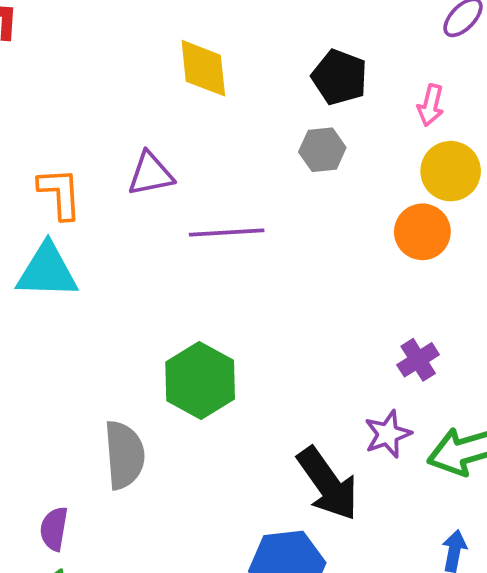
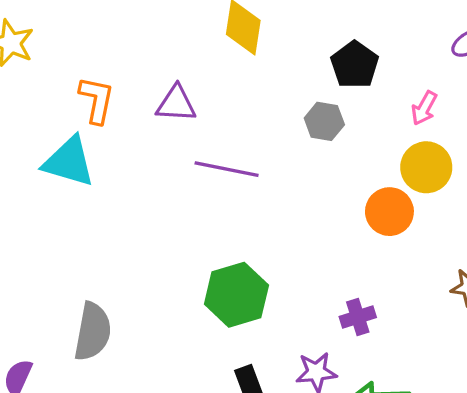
green hexagon: (200, 380) -> (236, 295), moved

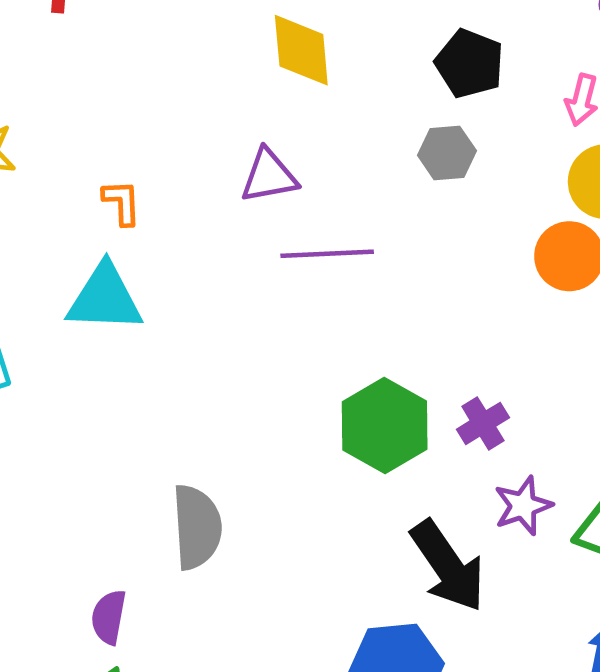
orange L-shape: (97, 100) -> (122, 202), size x0.7
purple triangle: (176, 104) -> (269, 176), moved
purple cross: (358, 317) -> (483, 423), moved

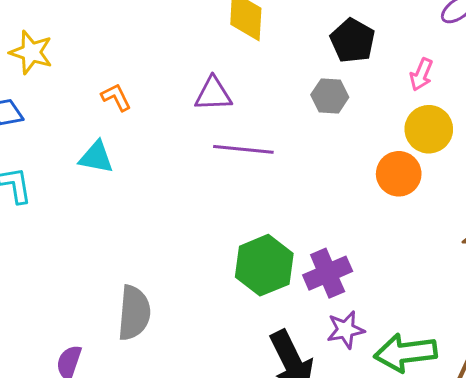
orange L-shape: (122, 202) -> (116, 97), turned -32
cyan triangle: (105, 298) -> (96, 157), size x0.7
purple cross: (483, 423) -> (328, 273), size x1.4

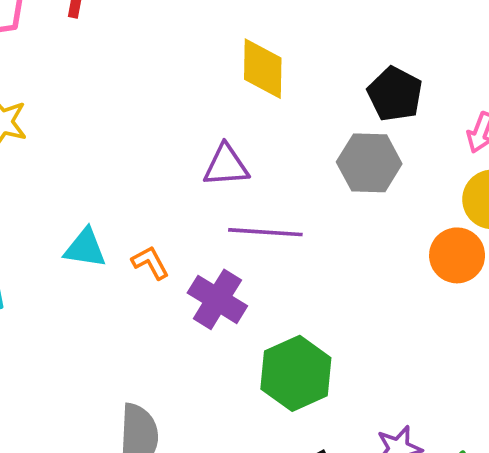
gray hexagon: (330, 96) -> (369, 163), size x1.4
orange L-shape: (116, 97) -> (150, 263), moved
purple cross: (328, 273) -> (217, 299), moved, turned -33

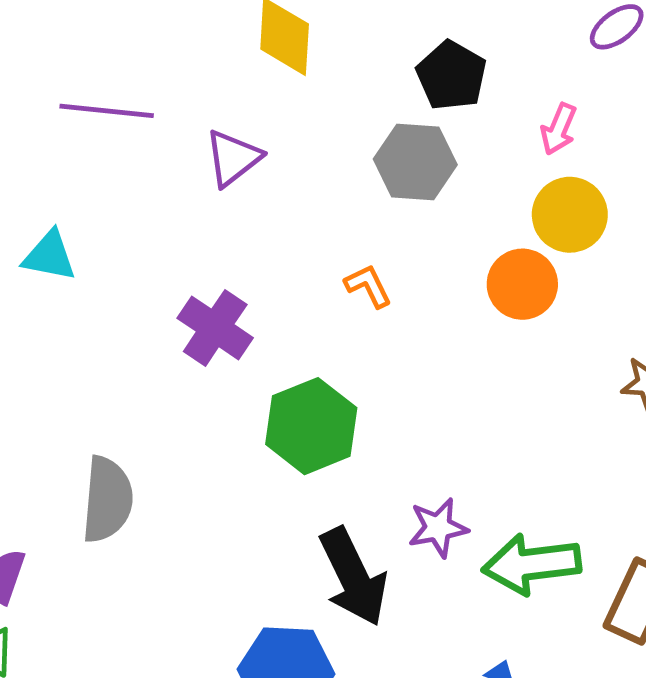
purple triangle: (226, 166) -> (233, 158), turned -36
purple line: (265, 232) -> (107, 111), moved
orange L-shape: (150, 263) -> (368, 286), moved

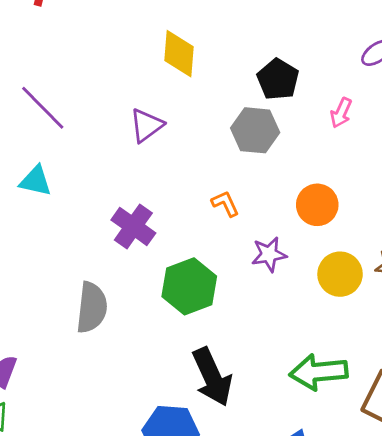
purple line: (107, 111) -> (43, 108), moved, turned 38
yellow circle: (570, 215) -> (340, 274), moved
gray semicircle: (107, 500) -> (92, 307), moved
purple star: (438, 528) -> (269, 254), moved

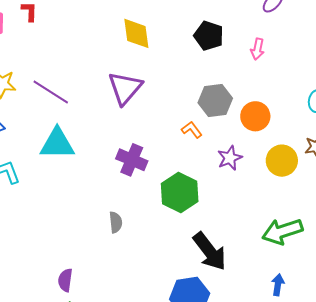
purple triangle: (146, 125) -> (125, 88), size x1.4
gray hexagon: (255, 130) -> (215, 101), moved
cyan triangle: (36, 181) -> (57, 144), size x1.5
gray semicircle: (92, 307) -> (116, 222), size x0.6

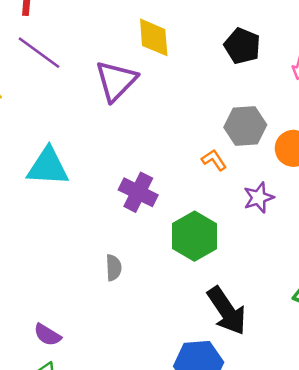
purple triangle: (125, 88) -> (116, 81), moved
purple line: (51, 92) -> (39, 53), moved
purple semicircle: (65, 280) -> (47, 335), turned -70

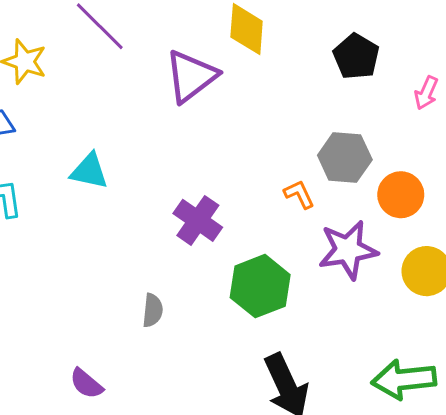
cyan triangle: (48, 167) -> (89, 171), size x0.7
purple star: (259, 198) -> (348, 250), size x1.5
purple semicircle: (47, 335) -> (86, 384), moved

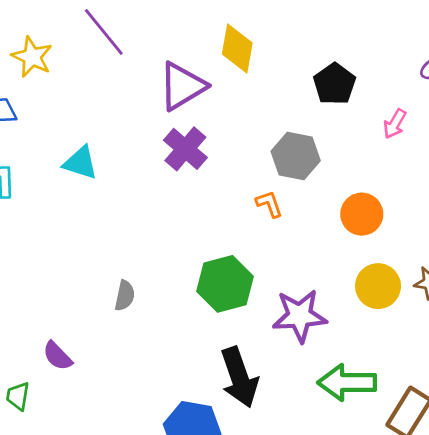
gray hexagon: (345, 158) -> (296, 156), moved
purple cross: (198, 220) -> (185, 149), moved
purple star: (348, 250) -> (300, 316), moved

